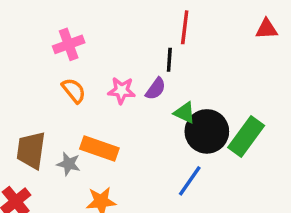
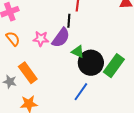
purple semicircle: (156, 89) -> (61, 38), size x1.5
orange rectangle: (99, 148) -> (28, 73), turned 35

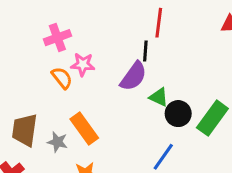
pink star: (41, 39) -> (83, 64), moved
black circle: (91, 63) -> (178, 114), size x0.7

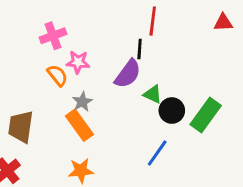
gray star: (57, 142) -> (82, 102), moved, turned 30

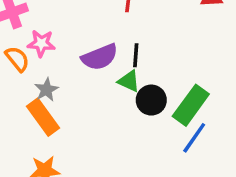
black line: (140, 49) -> (136, 55), moved
purple semicircle: (128, 74) -> (100, 57), turned 32
blue line: (157, 153) -> (194, 138), moved

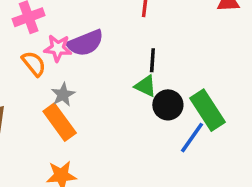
purple semicircle: (100, 57) -> (85, 43), moved
green rectangle: (191, 105) -> (207, 110), turned -69
blue line: (194, 138) -> (192, 138), moved

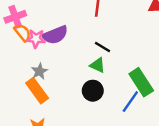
black line: (152, 60) -> (102, 47), turned -63
orange semicircle: (34, 64) -> (23, 33), moved
black circle: (168, 105) -> (93, 91), moved

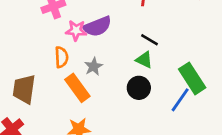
orange semicircle: (23, 33) -> (61, 57), moved, turned 36
gray star: (39, 71) -> (93, 66), moved

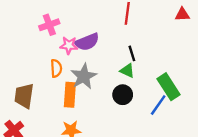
black line: (149, 40) -> (132, 53), turned 42
gray star: (93, 66) -> (84, 76), size x1.6
orange rectangle: (77, 88) -> (70, 95), turned 40

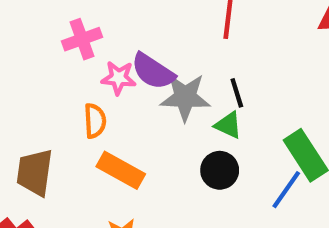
purple semicircle: (87, 42) -> (153, 71), turned 55
gray star: (84, 76) -> (185, 97), moved, turned 30
orange rectangle: (70, 95) -> (121, 170), turned -65

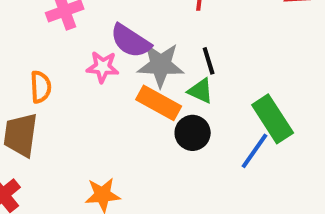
pink star: (119, 78) -> (103, 67), moved
orange semicircle: (95, 121) -> (41, 87), moved
orange rectangle: (121, 170) -> (159, 103), moved

